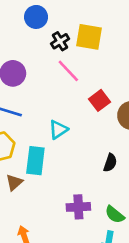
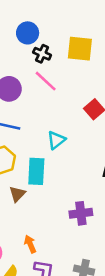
black cross: (60, 41) -> (42, 54), moved, turned -30
pink line: (68, 71) -> (46, 81), moved

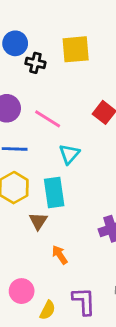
pink line: (46, 81) -> (48, 119), moved
orange arrow: (30, 244) -> (60, 255), moved

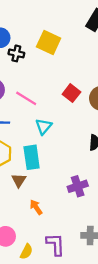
yellow square: (76, 49) -> (49, 42), turned 30

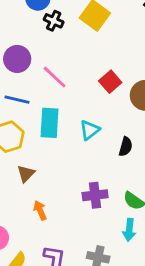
cyan triangle: (44, 126) -> (90, 130), moved
cyan rectangle: (32, 157) -> (50, 123), moved

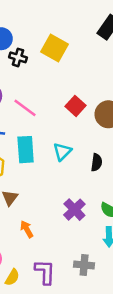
purple cross: (95, 195) -> (74, 210), turned -30

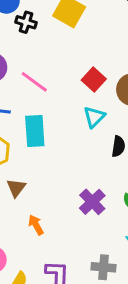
cyan triangle: (62, 152) -> (94, 117), moved

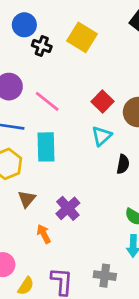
purple cross: (92, 202) -> (68, 208), moved

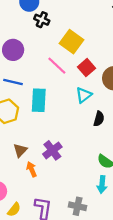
yellow square: (82, 37) -> (72, 42), moved
pink line: (47, 101) -> (57, 66), moved
brown triangle: (27, 199) -> (20, 150), moved

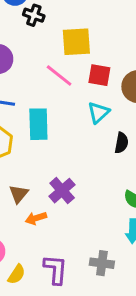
yellow square: (72, 42) -> (76, 42), turned -35
red square: (87, 68) -> (99, 75), turned -35
orange arrow: (32, 169) -> (36, 218), turned -80

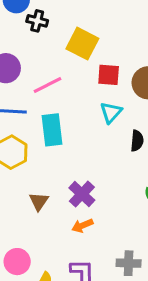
yellow square: (76, 42) -> (82, 44), turned 36
pink line: (59, 76) -> (48, 85), moved, turned -60
orange arrow: (36, 218) -> (82, 226), moved

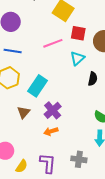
pink line: (48, 85) -> (53, 43), moved
cyan rectangle: (52, 130) -> (37, 86), moved, turned 35

